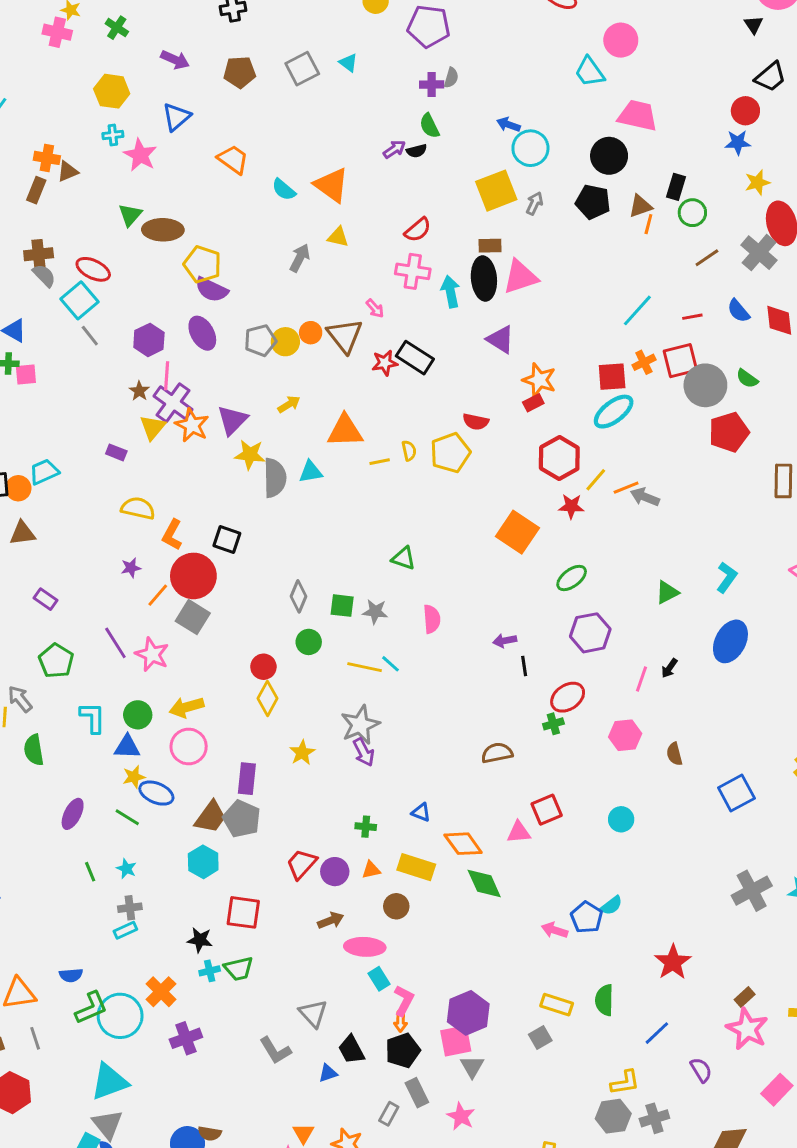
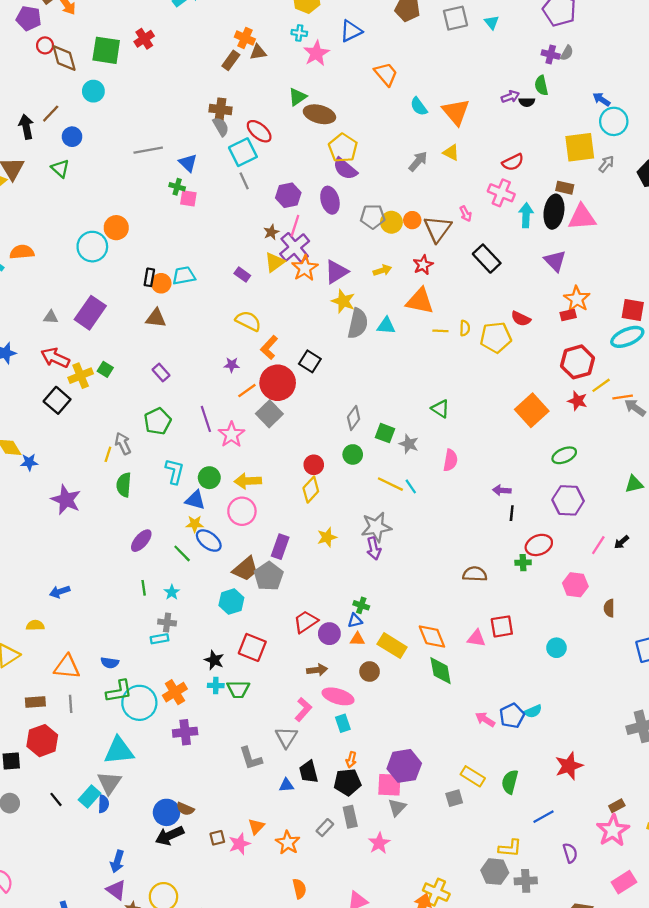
red star: (385, 363) -> (423, 265), moved, turned -30
blue triangle: (421, 812) -> (355, 621), moved, turned -49
pink L-shape: (404, 1001) -> (303, 709), moved

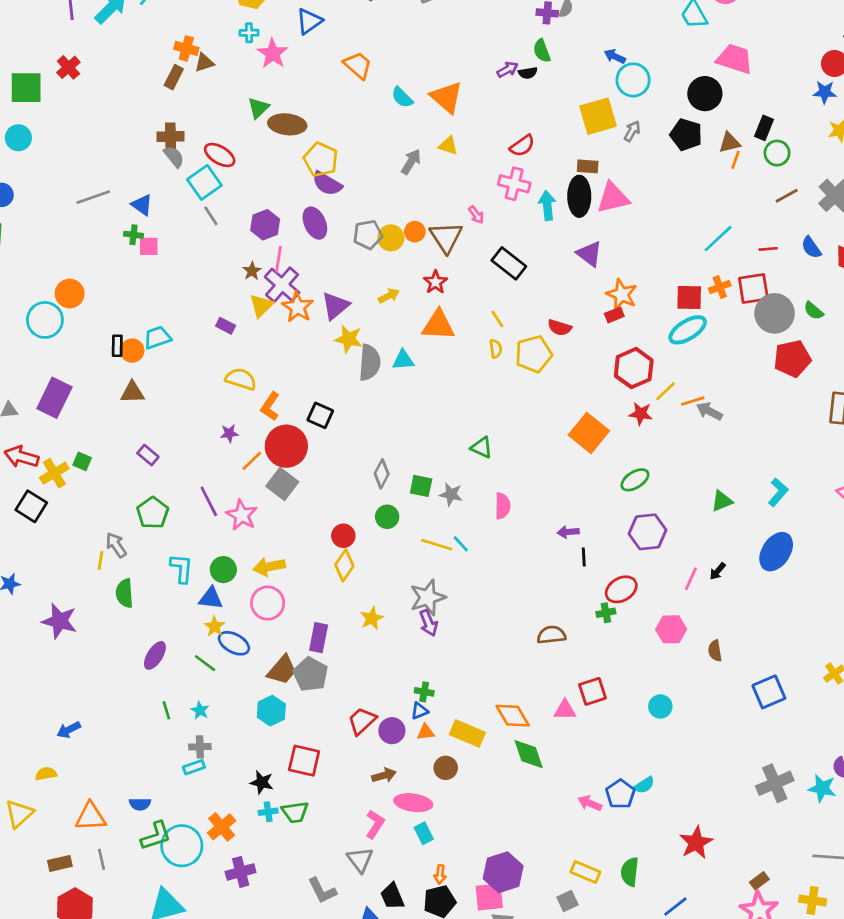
yellow line: (440, 331) -> (497, 319), moved, turned 63
yellow star: (195, 524) -> (215, 626), turned -30

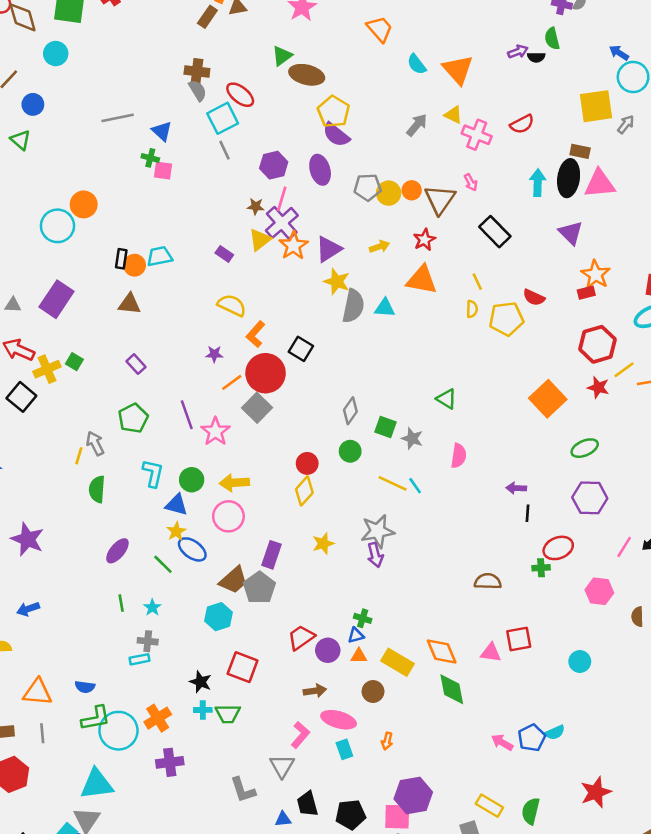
pink cross: (514, 184) -> (477, 135), moved
brown star: (252, 271) -> (256, 206), turned 30
purple star: (60, 621) -> (27, 539), moved
orange arrow: (440, 874) -> (387, 741), moved

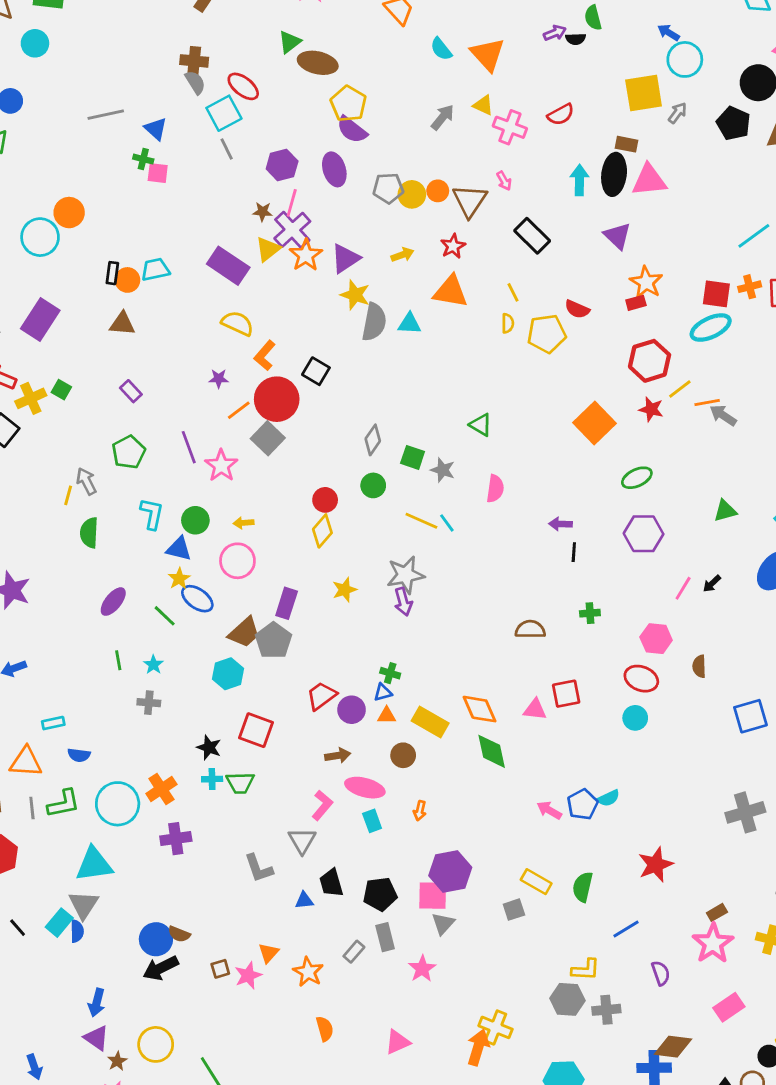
purple rectangle: (224, 254) -> (228, 266), size x2.0
yellow arrow: (234, 483) -> (244, 523), size x0.6
red ellipse: (558, 548) -> (641, 679), moved, turned 44
cyan rectangle: (140, 659) -> (53, 723), moved
green L-shape: (96, 718) -> (64, 804), moved

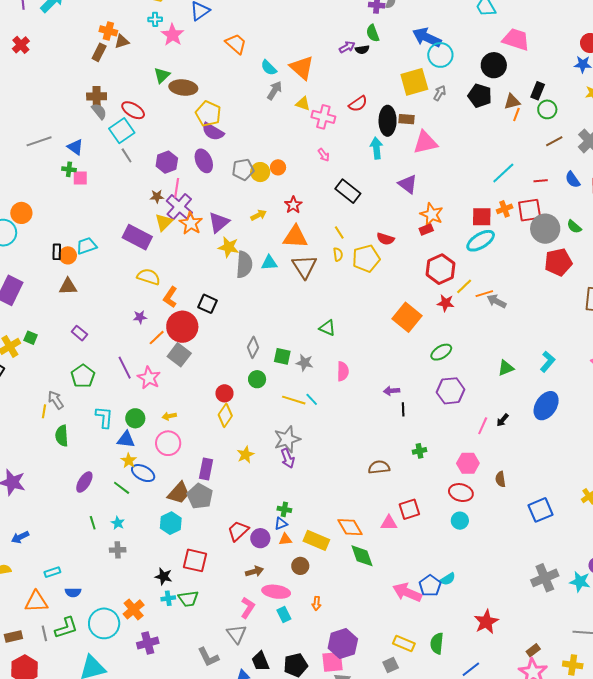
blue arrow: (669, 33) -> (427, 37), size x1.8
gray arrow: (442, 117) -> (274, 90), moved
black ellipse: (614, 174) -> (388, 121), moved
brown triangle: (470, 201) -> (304, 267), moved
pink arrow: (549, 810) -> (407, 592), size x1.6

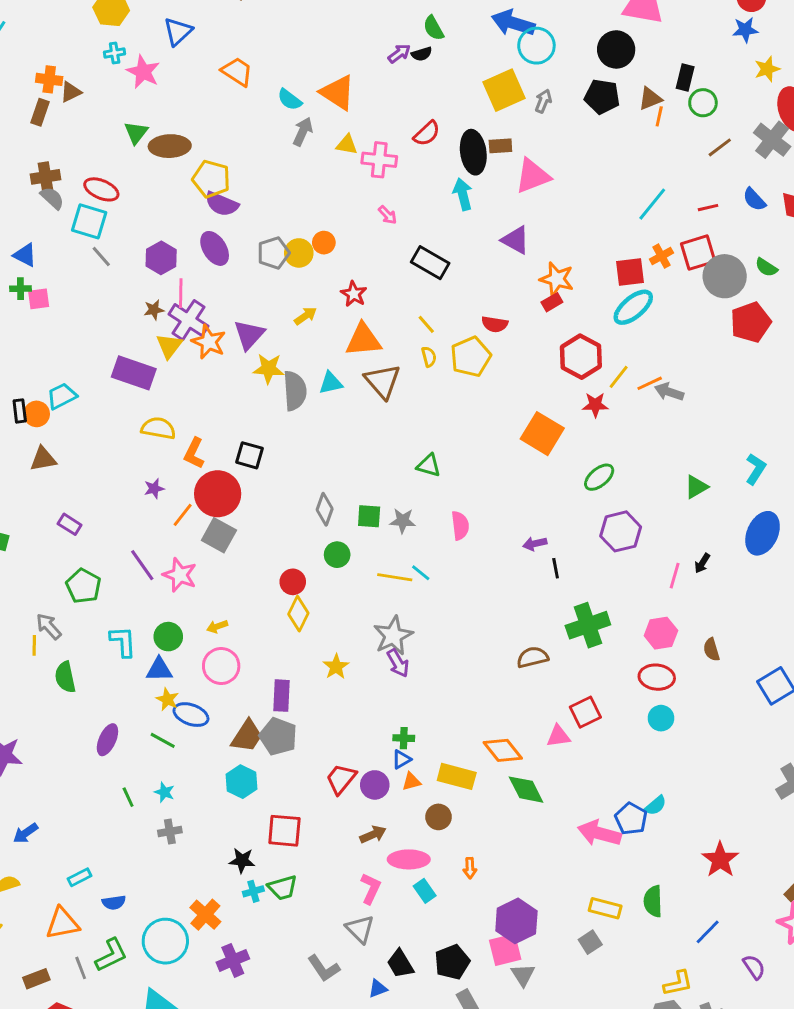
cyan square: (122, 131) -> (89, 221), turned -30
green cross: (420, 451) -> (588, 625), size x2.0

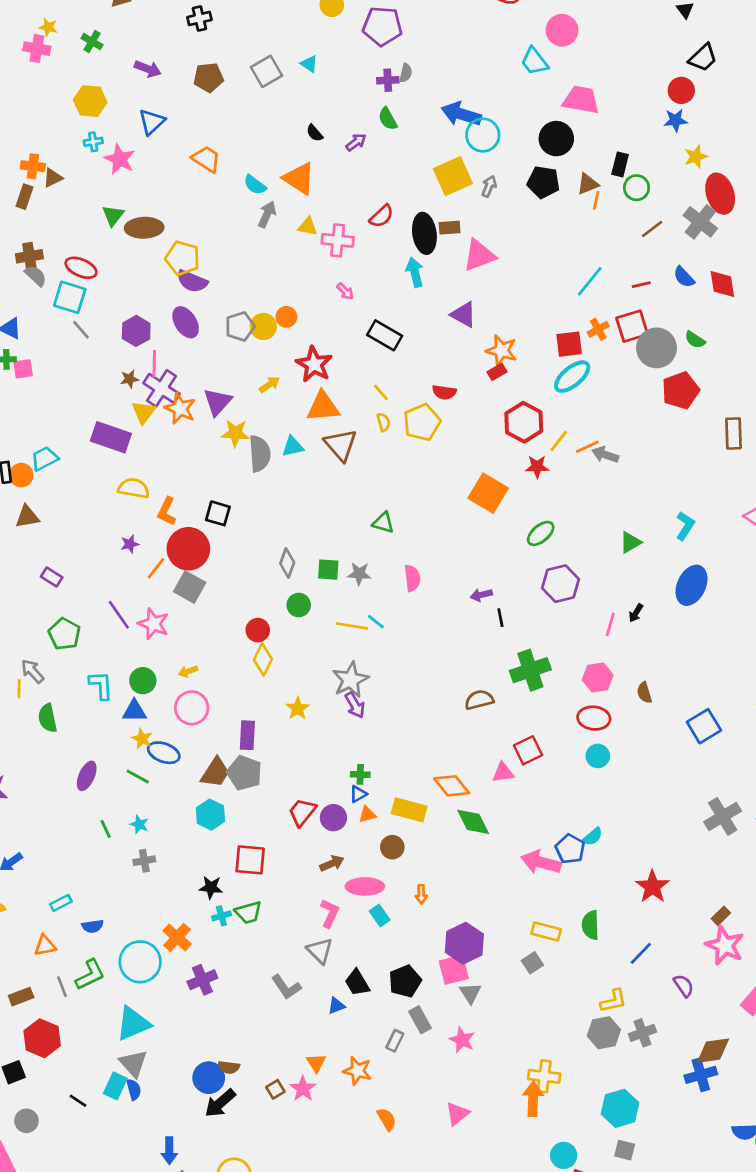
black semicircle: (422, 54) -> (315, 133), moved, turned 66
red star: (354, 294) -> (314, 364), size x1.5
orange triangle: (62, 923) -> (45, 946), size x0.7

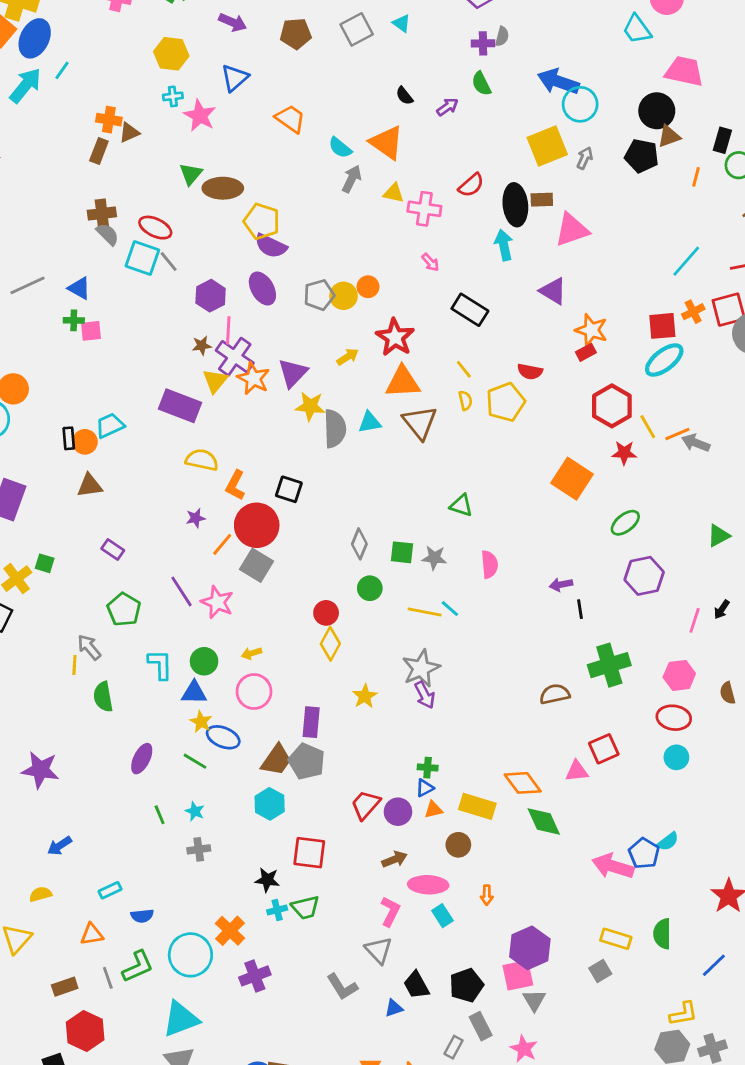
brown triangle: (588, 184) -> (669, 136), moved
gray line: (81, 330) -> (169, 261), moved
yellow line: (559, 441) -> (648, 427), turned -70

